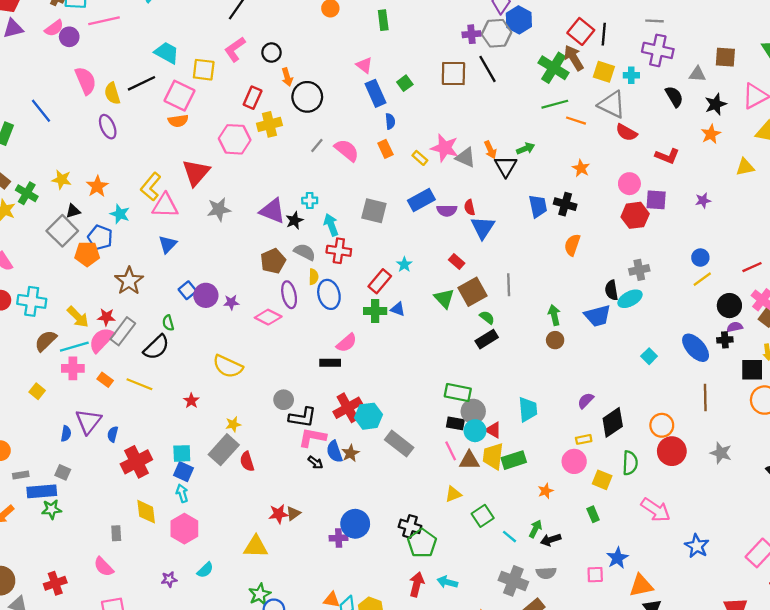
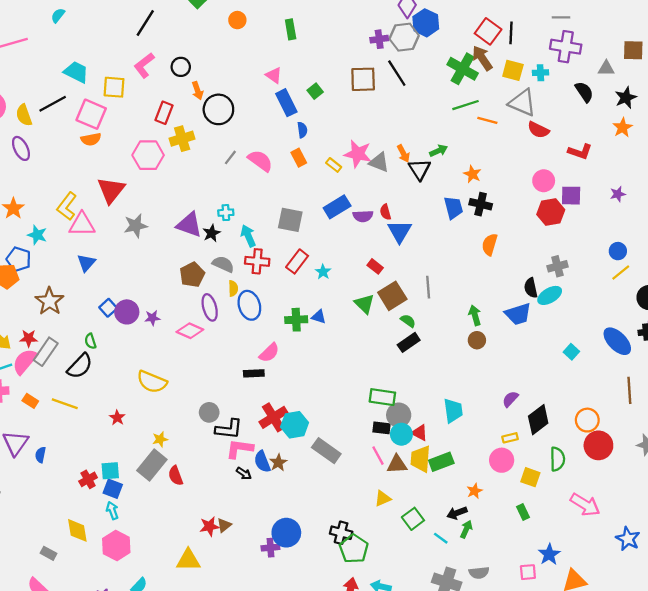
orange star: (581, 168) -> (472, 174), moved
red rectangle: (380, 281) -> (297, 261), moved
red cross: (136, 462) -> (88, 479), moved, size x0.6
gray rectangle: (116, 533) -> (49, 553), turned -56
black arrow: (551, 540) -> (457, 513), moved

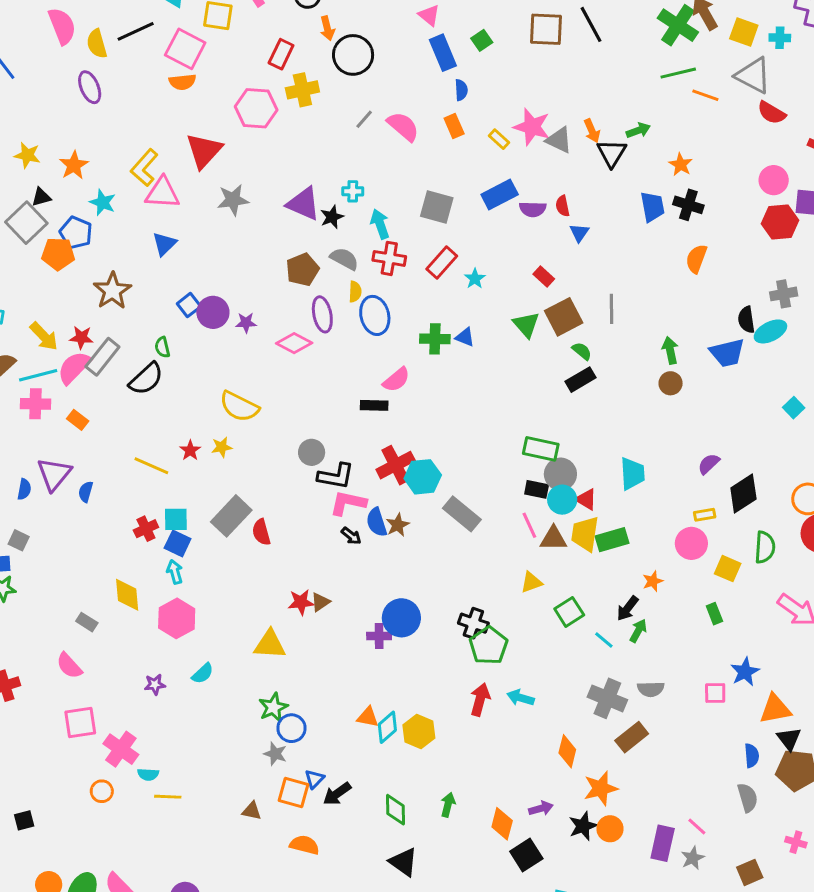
blue triangle: (400, 231) -> (579, 233), size x0.6
yellow line: (65, 404) -> (151, 466), moved
yellow star: (160, 439) -> (222, 447), moved
black arrow: (457, 513) -> (628, 608), turned -36

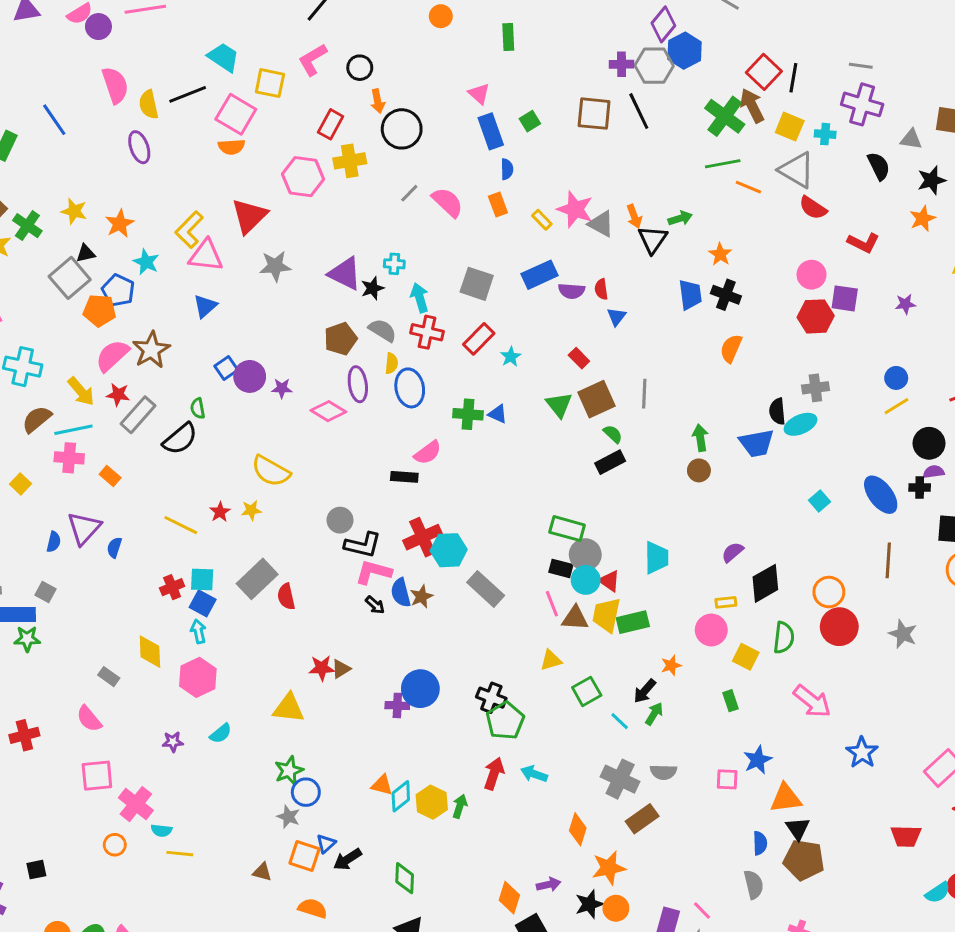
pink semicircle: (74, 368) -> (112, 356), moved
green arrow: (448, 805) -> (460, 806), moved

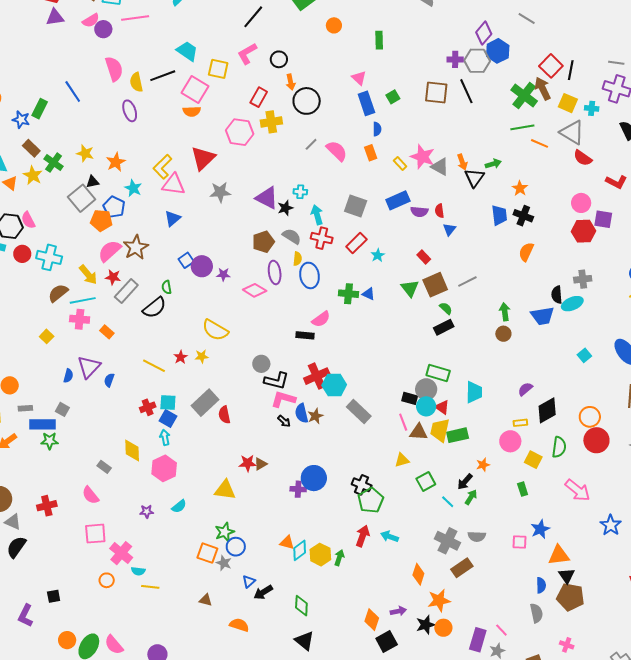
gray line: (644, 394) -> (467, 282), turned 60
green rectangle: (567, 529) -> (438, 373), moved
orange square: (305, 856) -> (207, 553), moved

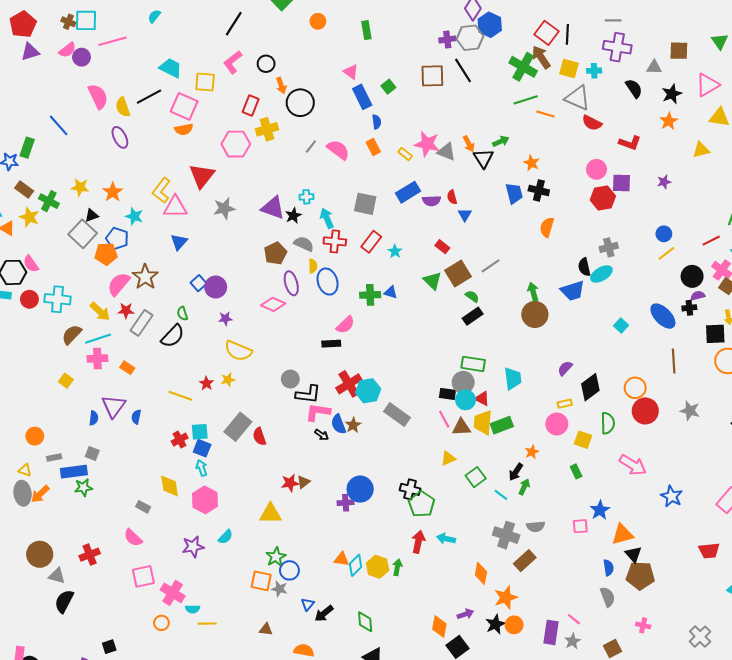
purple star: (223, 274) -> (225, 319), moved
brown circle: (503, 334) -> (535, 314), size x1.6
purple star: (147, 511) -> (193, 547), size x1.5

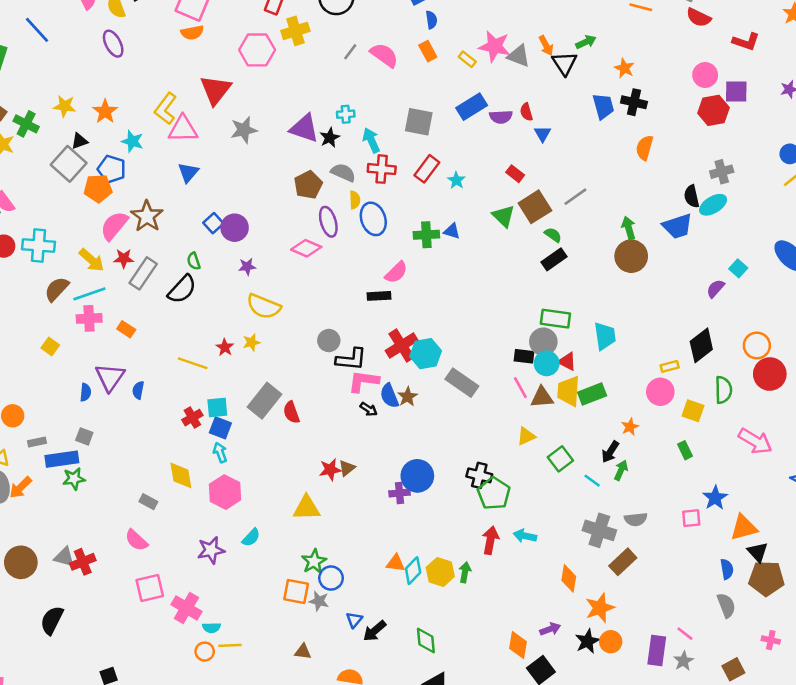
purple semicircle: (565, 368) -> (716, 289), moved
gray triangle: (57, 576) -> (64, 557), moved
orange circle: (161, 623) -> (205, 652), moved

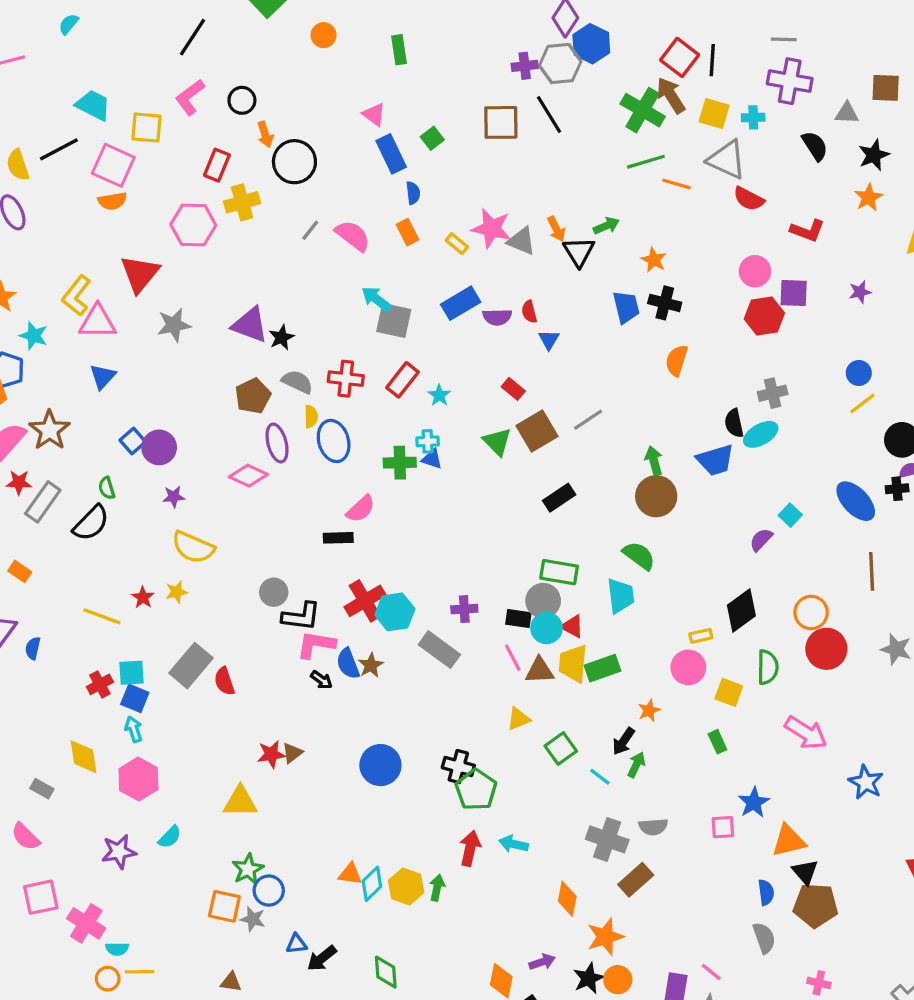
cyan cross: (346, 114) -> (428, 441), moved
cyan arrow: (371, 140) -> (376, 299), moved, turned -30
green semicircle: (553, 235) -> (639, 556), moved, size x1.5
purple cross: (400, 493) -> (464, 609), moved
blue triangle: (354, 620) -> (296, 944), turned 42

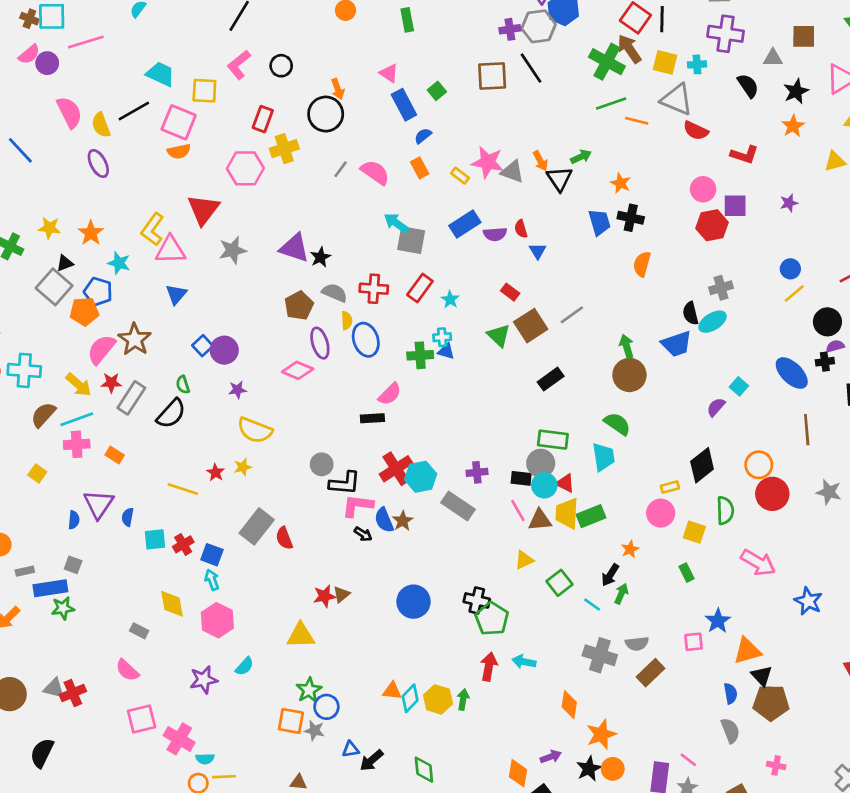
orange arrow: (265, 134) -> (338, 89), moved
blue semicircle: (413, 193) -> (423, 136), turned -120
cyan square: (132, 673) -> (155, 539), moved
brown rectangle: (636, 880) -> (650, 673), moved

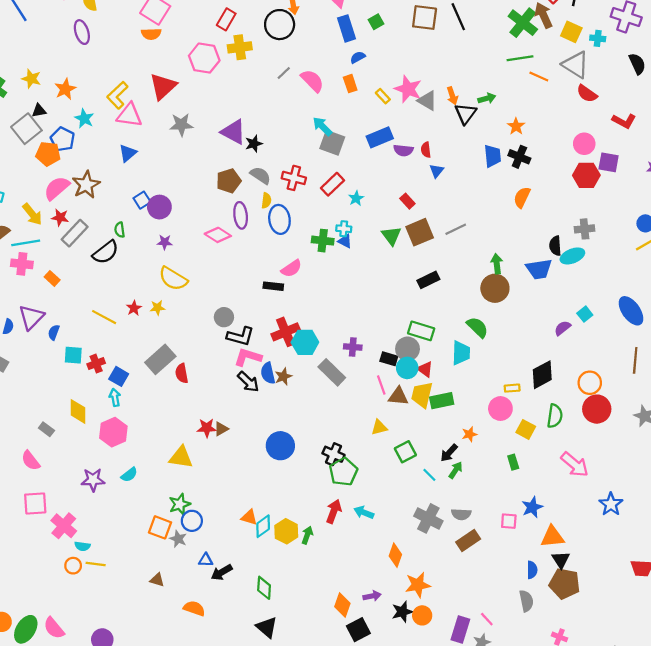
black arrow: (363, 534) -> (248, 382), size x1.5

